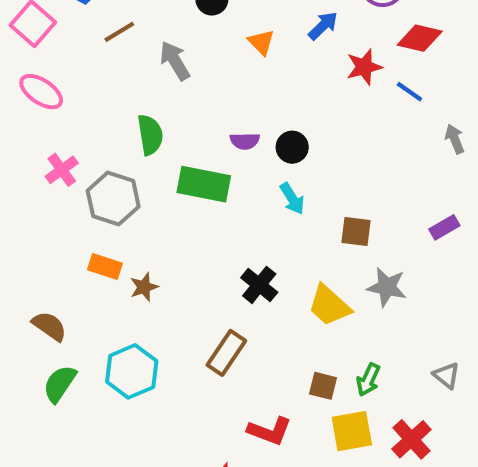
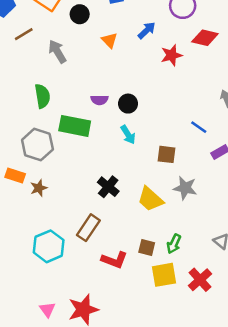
blue line: (409, 92) -> (199, 127), moved
gray hexagon: (113, 199) -> (37, 145), moved
cyan hexagon: (132, 371) -> (49, 246), moved
red L-shape: (270, 431) -> (114, 260), moved

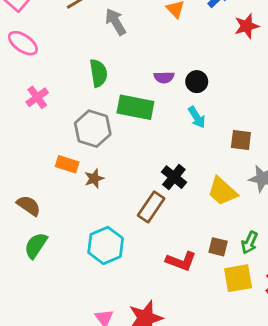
brown rectangle: (88, 228) -> (151, 207), moved

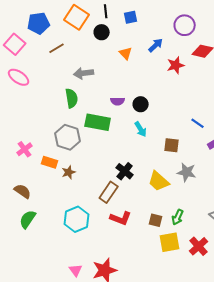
gray arrow: (116, 22) -> (84, 73), moved, turned -66
pink cross: (37, 97) -> (25, 149), moved
red L-shape: (181, 261) -> (121, 218), moved

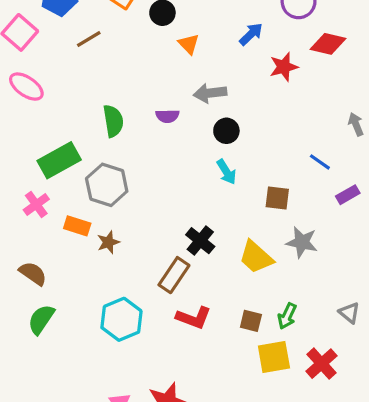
orange triangle: (126, 53) -> (189, 44), moved
gray arrow: (84, 73) -> (210, 93), moved
purple semicircle: (118, 101) -> (167, 116), moved
green rectangle: (98, 122) -> (59, 160), moved, turned -40

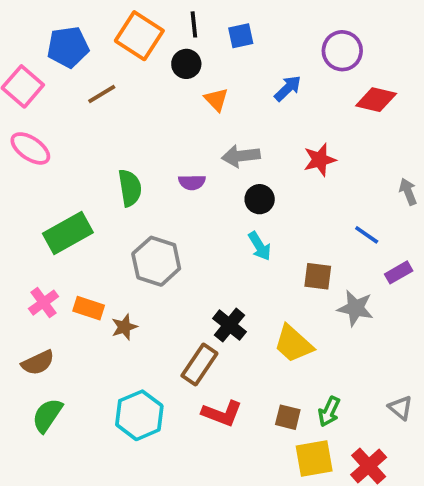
red star: (284, 67) -> (320, 160), moved
gray hexagon: (107, 185) -> (156, 261), moved
pink cross: (36, 205) -> (43, 303), moved
gray star: (302, 242) -> (355, 308), moved
brown semicircle: (33, 273) -> (38, 363), turned 120

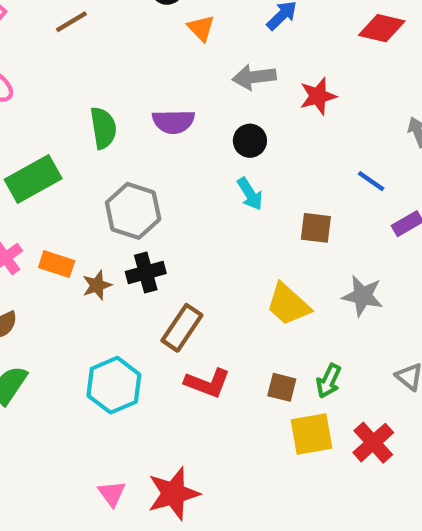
gray arrow: (241, 156) -> (254, 77), moved
purple semicircle: (192, 182) -> (173, 122), size x1.4
gray star: (355, 308) -> (363, 296), moved
black cross: (230, 325) -> (146, 273), moved, turned 36

